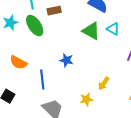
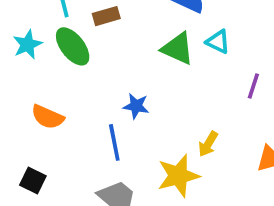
blue line: (42, 79) -> (114, 142), moved
yellow star: (86, 99) -> (178, 176), size x1.6

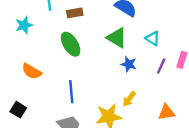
cyan triangle: (218, 42) -> (153, 38), moved
green ellipse: (73, 46) -> (71, 44), moved
blue star: (136, 106) -> (129, 64), moved

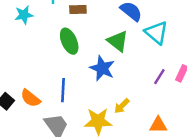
cyan triangle: (153, 38) -> (156, 33), moved, size x1.5
blue star: (129, 64) -> (102, 68), moved, size x1.5
orange semicircle: (32, 71) -> (30, 98), moved

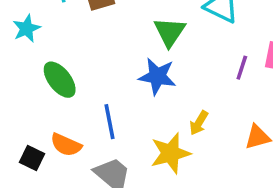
green ellipse: (69, 41) -> (60, 80), moved
green triangle: (118, 41) -> (170, 32), turned 40

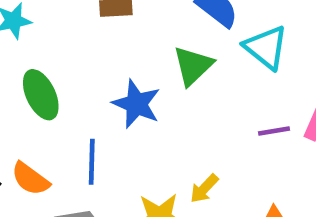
purple line: (242, 68) -> (274, 131), turned 50
blue star: (157, 76) -> (136, 104), moved

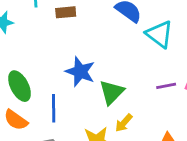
green triangle: (193, 66) -> (112, 92), moved
green ellipse: (41, 95) -> (20, 86), moved

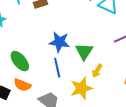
blue line: (54, 108) -> (57, 68), moved

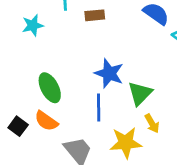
yellow arrow: (97, 71) -> (152, 123), turned -72

